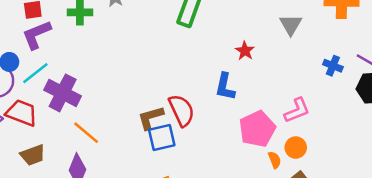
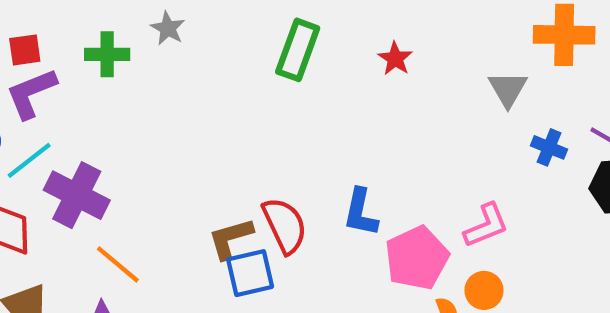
gray triangle: (291, 25) -> (508, 89), moved
red star: (245, 51) -> (395, 59), moved
blue L-shape: (225, 87) -> (361, 212), moved

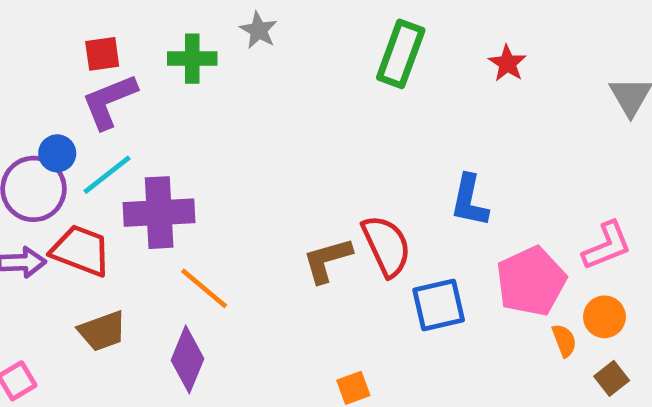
purple cross: (77, 195) -> (159, 213), turned -30
blue L-shape: (361, 212) -> (469, 201), moved
blue square: (250, 273) -> (439, 305), moved

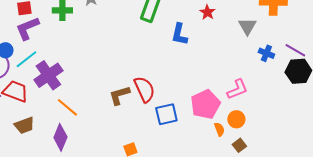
red star: (507, 63) -> (207, 12), moved
blue L-shape: (469, 201) -> (179, 34), moved
purple cross: (159, 213) -> (48, 75), turned -32

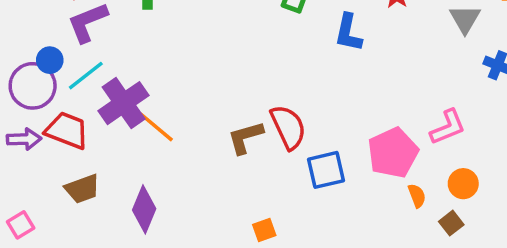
orange line: (67, 107) -> (156, 127), moved
orange circle: (236, 119) -> (463, 184), moved

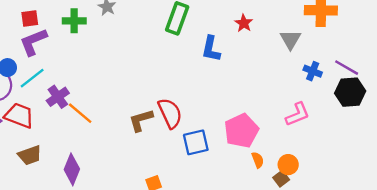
purple cross: (124, 103) -> (58, 97), size x0.7
pink L-shape: (448, 127) -> (297, 114), moved
orange circle: (463, 184) -> (288, 165), moved

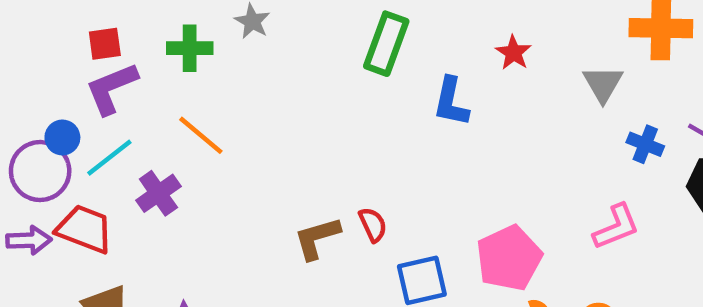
orange line: (80, 113) -> (201, 135), moved
red semicircle: (170, 113) -> (373, 225), size x0.6

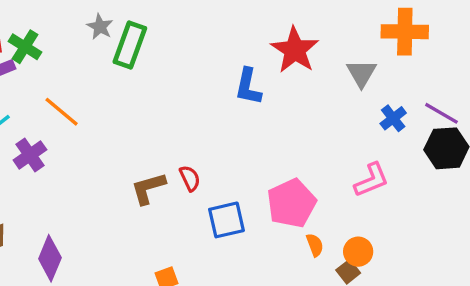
green rectangle: (386, 44) -> (130, 45), moved
green cross: (190, 48) -> (25, 47), moved, turned 32
red star: (513, 53) -> (295, 50), size x1.8
blue cross: (645, 144) -> (393, 118), turned 30

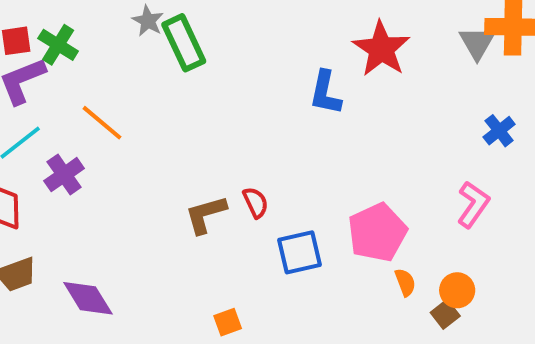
green rectangle: (130, 45) -> (184, 43), turned -45
gray triangle: (361, 73) -> (477, 43), moved
pink L-shape: (371, 180) -> (473, 204), turned -33
purple diamond: (50, 258) -> (88, 298), turned -54

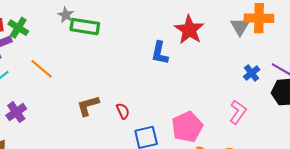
green rectangle: (184, 43) -> (85, 27), turned -56
purple cross: (64, 175) -> (16, 112), moved
brown L-shape: (206, 214) -> (88, 106), moved

